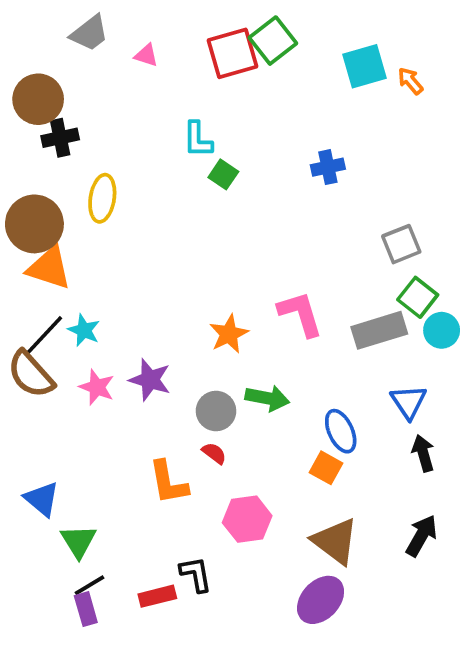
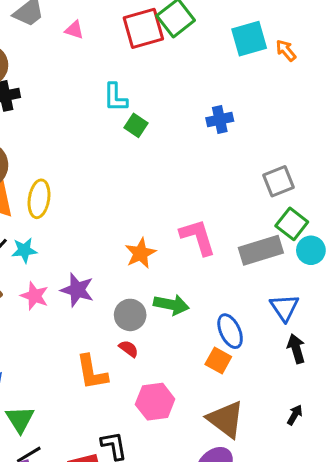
yellow ellipse: (102, 198) -> (39, 199), moved
cyan star: (84, 330) -> (24, 250), turned -30
black arrow: (421, 536) -> (295, 415), size x0.6

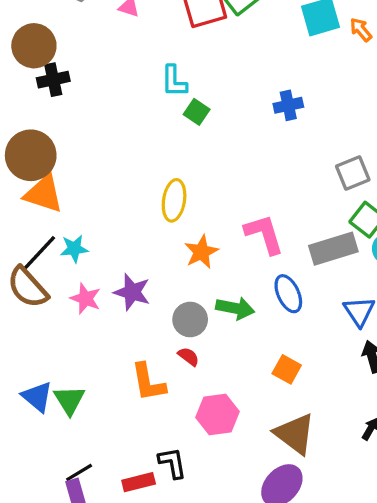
yellow ellipse: (39, 199) -> (174, 200), moved
blue ellipse: (230, 331) -> (288, 294), moved
green triangle: (20, 419) -> (69, 400), moved

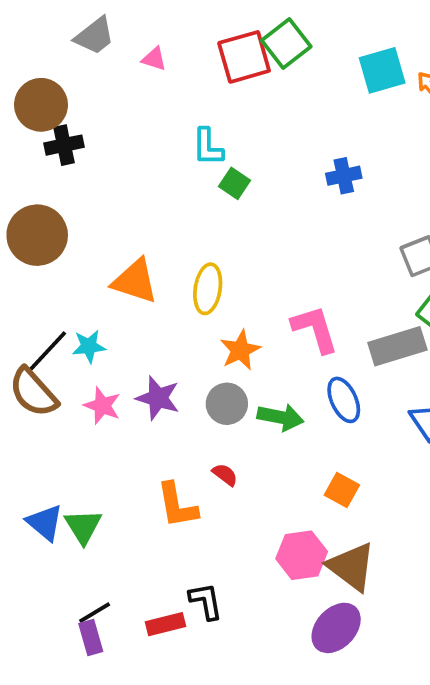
orange triangle: (44, 194) -> (135, 281), moved
gray circle: (190, 319) -> (227, 404), moved
pink hexagon: (217, 414) -> (302, 555), moved

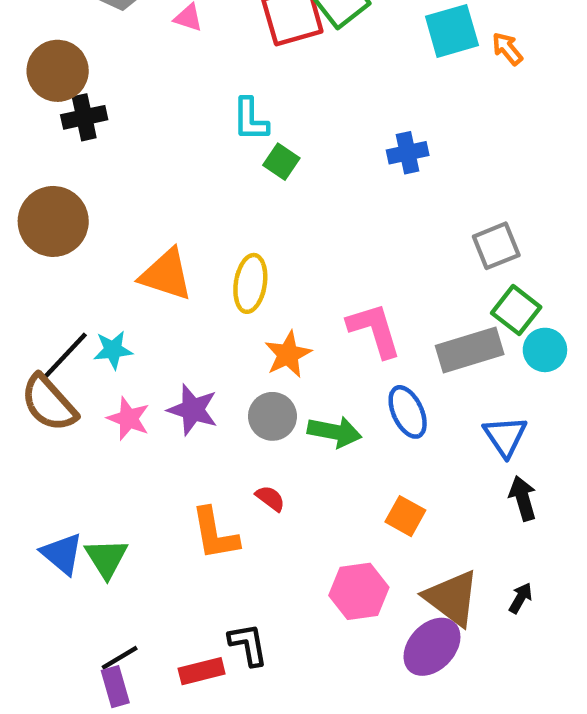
brown triangle: (351, 567) -> (452, 598), moved
purple ellipse: (336, 628) -> (432, 647), moved

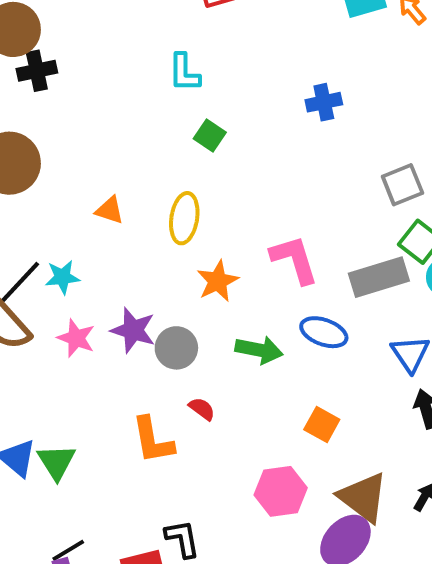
green square: (281, 162) -> (210, 136), moved
orange triangle: (166, 275) -> (110, 210), size x0.6
blue ellipse: (408, 412) -> (324, 332), turned -45
gray circle: (272, 416) -> (176, 348), moved

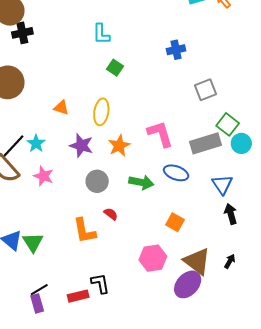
gray square: (402, 185) -> (206, 90), moved
cyan star: (62, 277) -> (36, 143), turned -30
purple star: (133, 330) -> (81, 146), moved

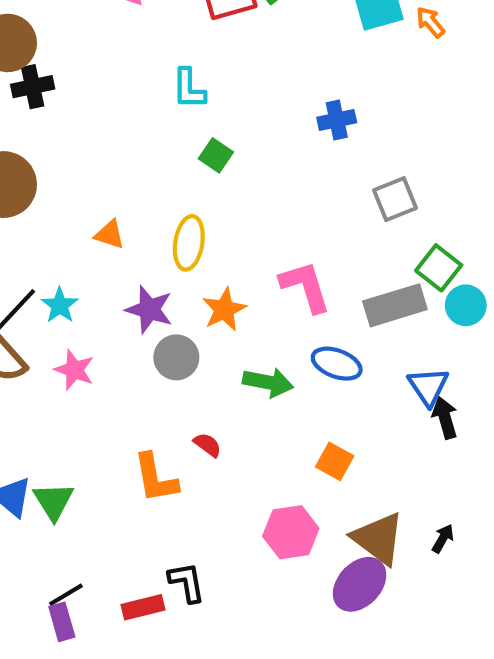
gray circle: (97, 181) -> (176, 357), moved
black arrow: (231, 214) -> (445, 418), moved

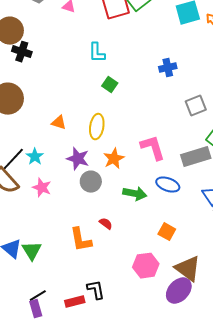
black cross: (33, 87) -> (22, 52), turned 30

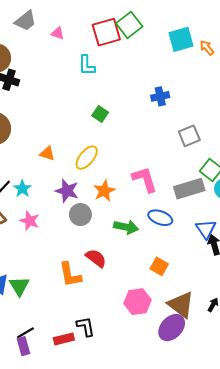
cyan L-shape: (97, 53) -> (87, 65), moved
yellow ellipse: (97, 127) -> (87, 158), turned 30
red semicircle: (106, 224) -> (96, 258), size x1.5

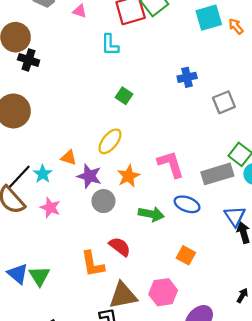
gray square: (189, 136) -> (224, 102), moved
orange triangle: (47, 153) -> (69, 158), moved
brown triangle: (181, 305) -> (123, 295), moved, turned -48

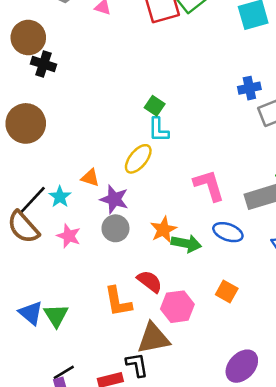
cyan L-shape: (110, 45) -> (158, 130), moved
blue cross: (187, 77) -> (249, 88), moved
orange star: (128, 176) -> (163, 230), moved
gray circle: (103, 201) -> (115, 228), moved
pink hexagon: (163, 292) -> (177, 307), moved

